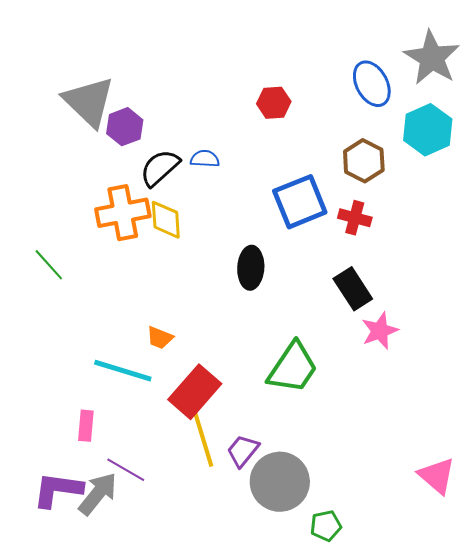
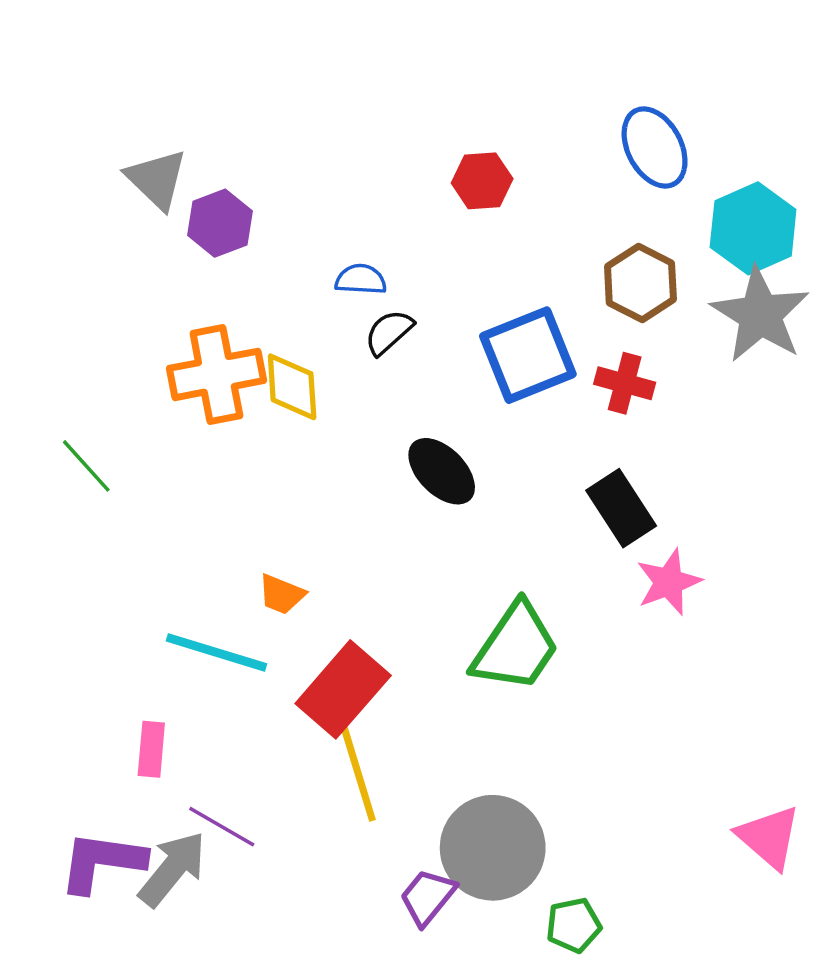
gray star: (432, 58) -> (760, 315), moved
gray triangle: (89, 102) -> (157, 179), size x0.7
black semicircle: (160, 168) -> (389, 332), moved, size x0.7
black ellipse: (251, 268) -> (442, 471), turned -48
purple trapezoid: (243, 451) -> (428, 897), moved

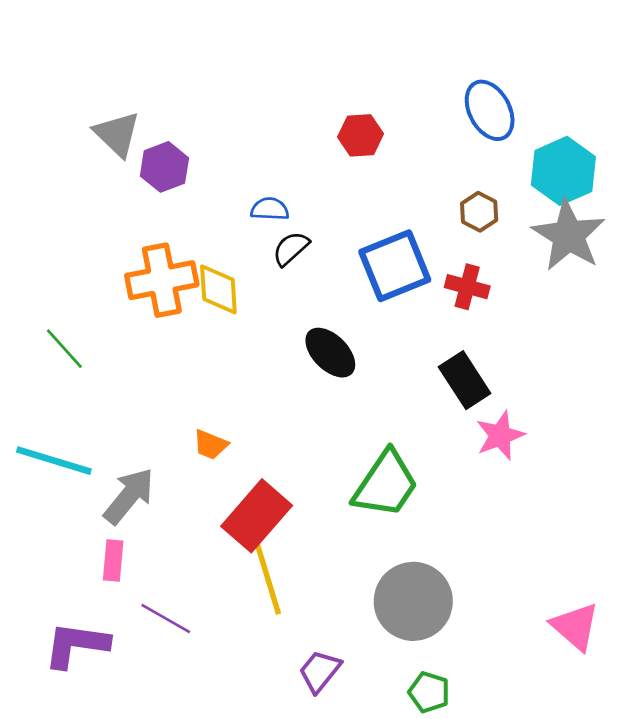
brown hexagon: (640, 283) -> (479, 212), size x0.7
cyan line: (216, 652) -> (54, 461), moved
gray circle: (493, 848) -> (413, 601), moved
gray arrow: (172, 869) -> (129, 496), moved
green pentagon: (574, 925) -> (429, 692), turned 30

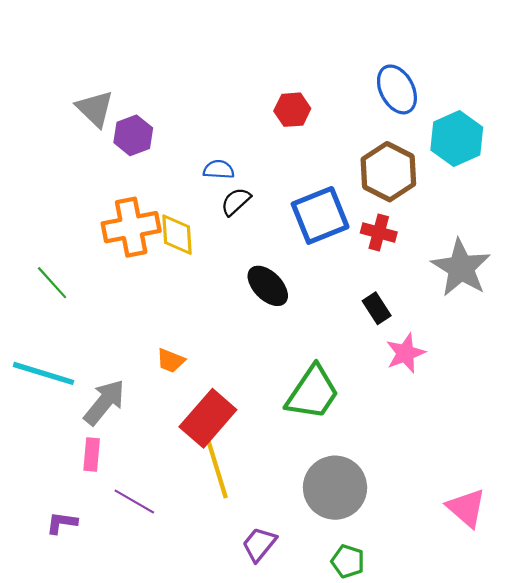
brown hexagon: (479, 212) -> (388, 172), size x1.8
gray star: (569, 235) -> (461, 268), moved
black rectangle: (465, 380) -> (377, 308), size x0.7
purple L-shape: (76, 645) -> (62, 523), size x0.6

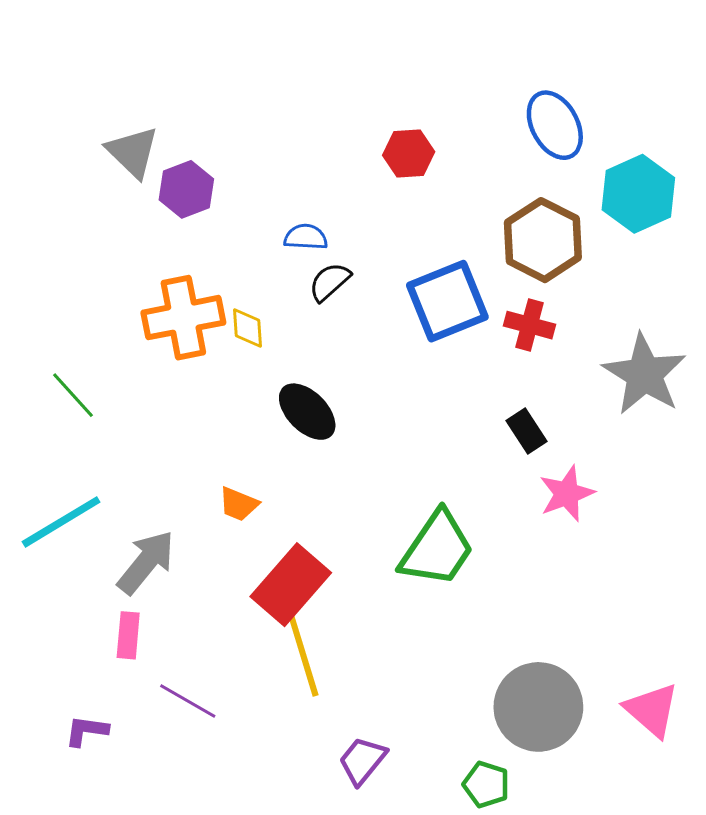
yellow diamond: (177, 235) -> (248, 328), size x0.7
black ellipse: (268, 286) -> (307, 412), moved
cyan line: (44, 373) -> (61, 522), turned -48
gray circle: (335, 488) -> (538, 707), moved

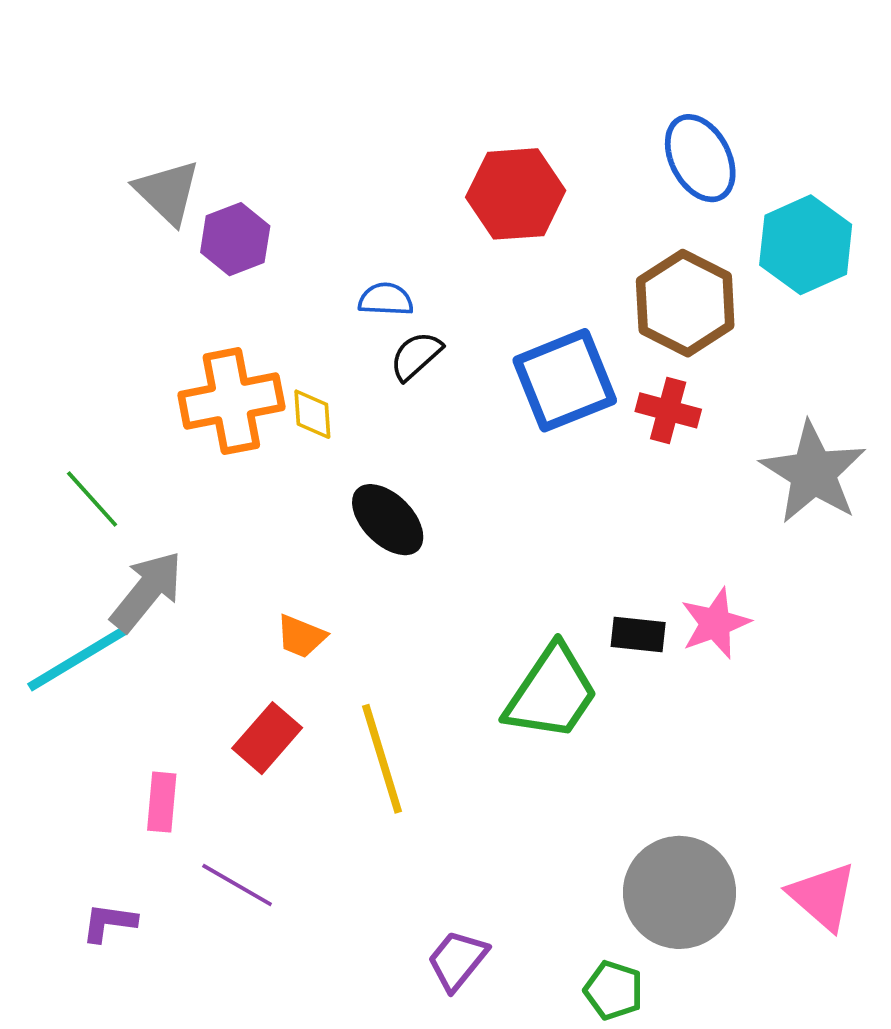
red hexagon: (409, 154) -> (516, 194), size x1.5
black rectangle: (526, 431) -> (638, 634), moved, turned -51
gray arrow: (146, 562) -> (147, 591), moved
red rectangle: (291, 585) -> (267, 738), moved, size x0.7
yellow line: (303, 653) -> (382, 759), moved

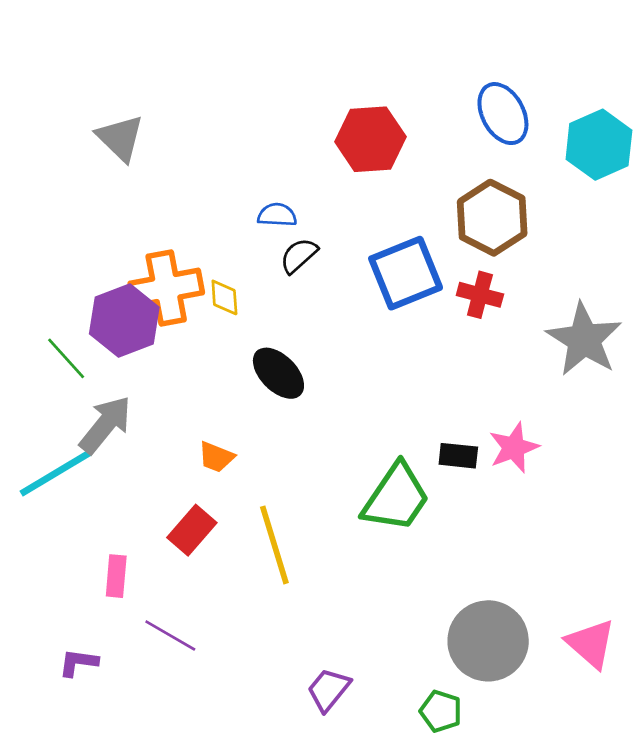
purple hexagon: (235, 239) -> (124, 320), moved, size x1.4
cyan hexagon: (806, 245) -> (599, 145), moved

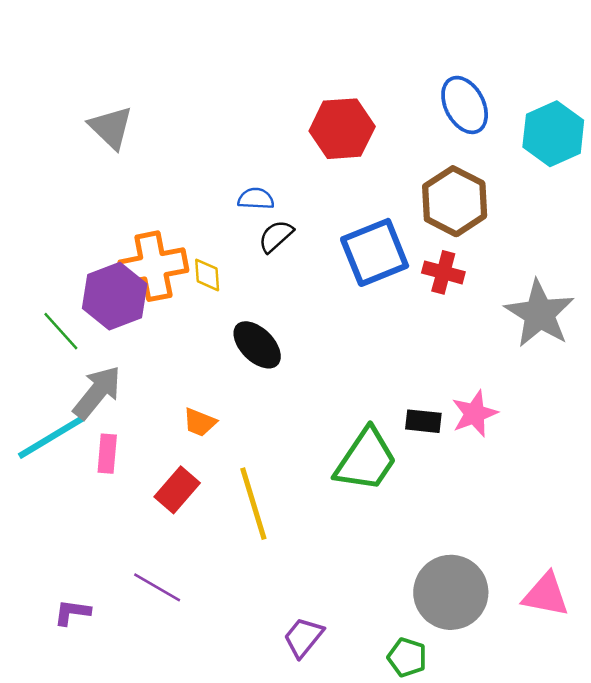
pink rectangle: (116, 576) -> (107, 454), moved
pink triangle: (591, 644) -> (546, 595), turned -30

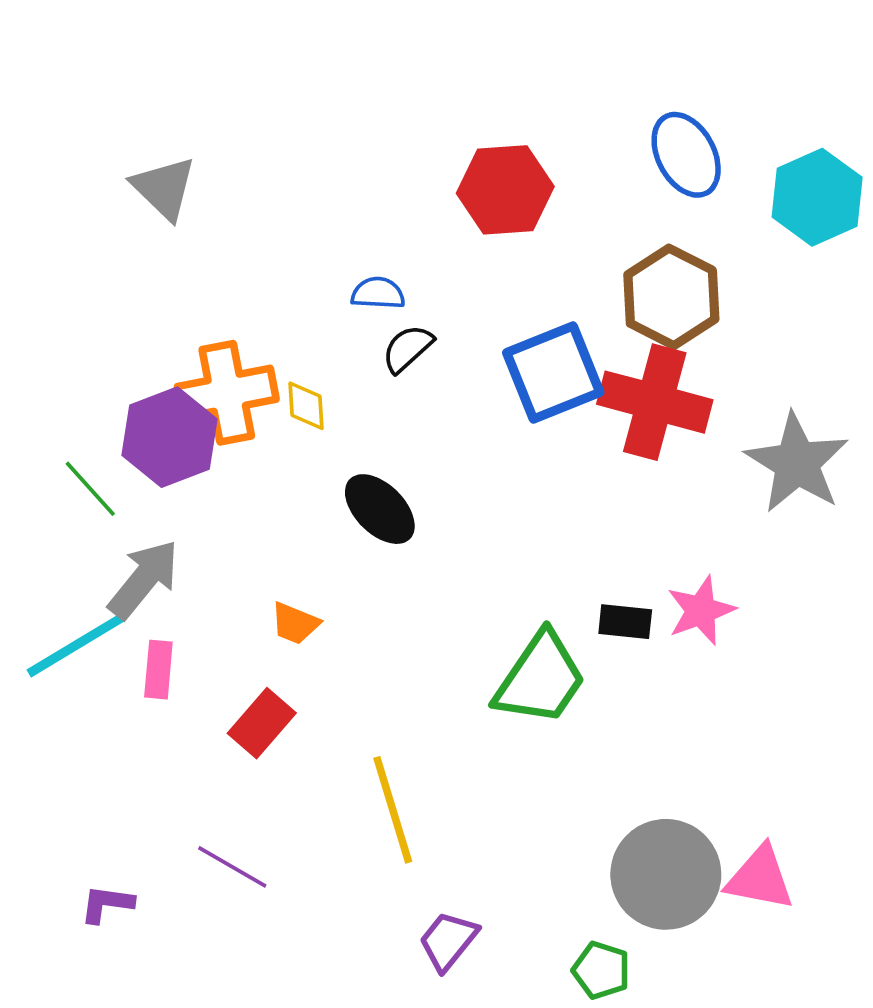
red cross: (443, 272) -> (655, 402), size x1.8
yellow line: (253, 504) -> (393, 810), moved
pink triangle: (546, 595) -> (760, 878), moved

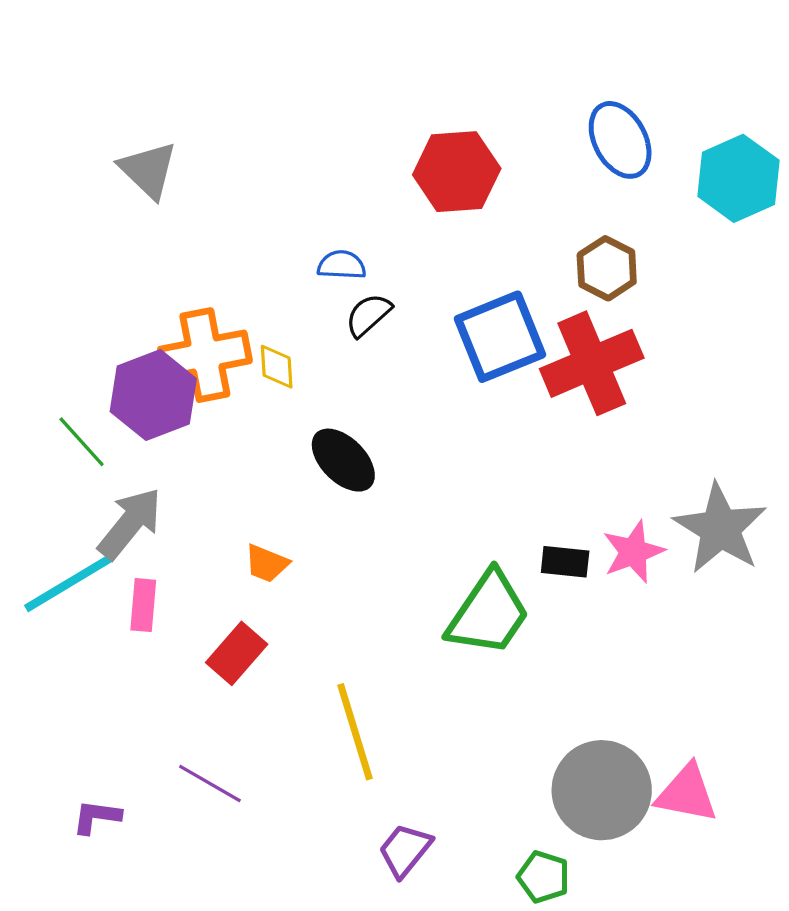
brown hexagon: (671, 297) -> (607, 268), size x0.7
red cross: (655, 402) -> (592, 363), turned -38
gray star: (797, 463) -> (720, 528), moved

